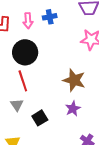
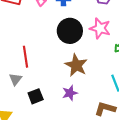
black circle: (25, 52) -> (70, 31), moved

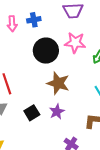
black square: (36, 96) -> (32, 113), moved

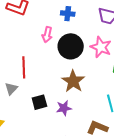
pink arrow: (12, 24) -> (47, 35), moved

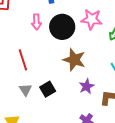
gray triangle: (11, 89) -> (26, 90), moved
purple star: (64, 108) -> (87, 86), moved

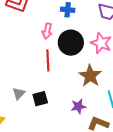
red line: (23, 60) -> (48, 60), moved
brown star: (74, 60) -> (90, 76), moved

